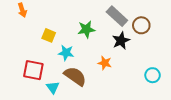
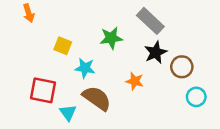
brown circle: (141, 25) -> (182, 67), moved

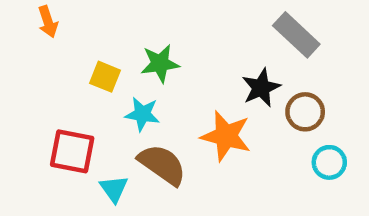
gray rectangle: (150, 21) -> (296, 35), moved
green star: (111, 38) -> (160, 63), moved
orange star: (135, 81) -> (226, 136), size x1.6

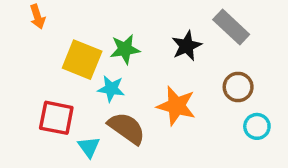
yellow square: (105, 77) -> (82, 60), size x1.6
black star: (261, 88) -> (187, 46), moved

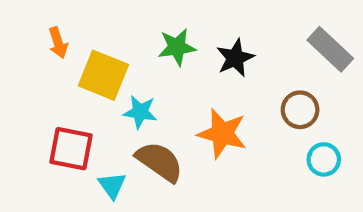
orange arrow: (37, 17) -> (58, 43), moved
gray rectangle: (231, 27) -> (330, 49), moved
green star: (125, 49) -> (177, 47), moved

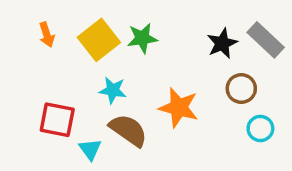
black star: (235, 58) -> (222, 43), moved
yellow square: (103, 75) -> (99, 40), moved, turned 30

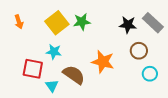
orange arrow: (47, 35) -> (19, 22), moved
black star: (222, 43) -> (128, 25), turned 30
cyan star: (113, 90) -> (54, 52), moved

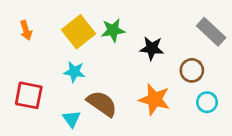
black star: (128, 25) -> (152, 48), moved
orange star: (103, 62) -> (155, 99), moved
red square: (33, 69) -> (29, 95), moved

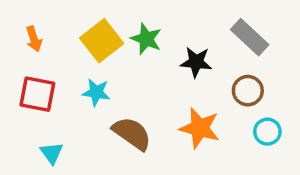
green star: (113, 30) -> (146, 39), turned 30
gray rectangle: (211, 32) -> (250, 37), moved
red square: (29, 95) -> (37, 94), moved
cyan triangle: (72, 119) -> (52, 153), moved

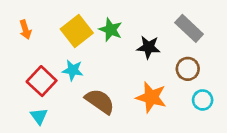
red square: (37, 94) -> (42, 81), moved, turned 32

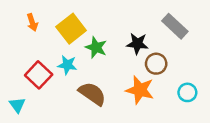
orange arrow: (25, 30) -> (32, 22), moved
green star: (111, 30) -> (96, 47), moved
brown circle: (188, 69) -> (156, 64), moved
cyan triangle: (39, 116) -> (17, 105), moved

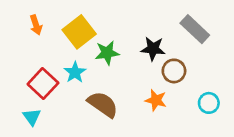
green star: (96, 47) -> (107, 53), turned -30
cyan star: (67, 65) -> (75, 72), turned 30
orange star: (140, 90) -> (156, 100), size x0.7
cyan triangle: (17, 105) -> (32, 117), moved

